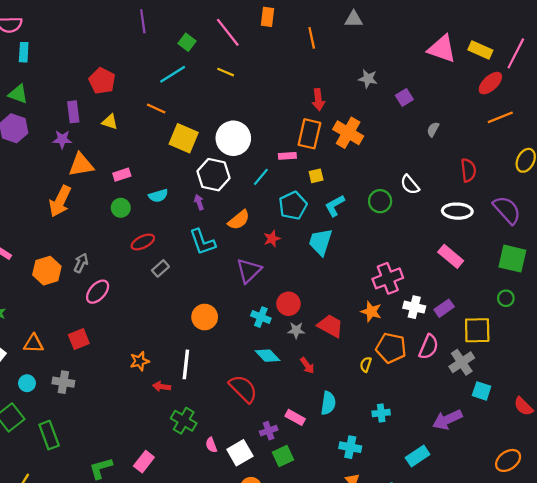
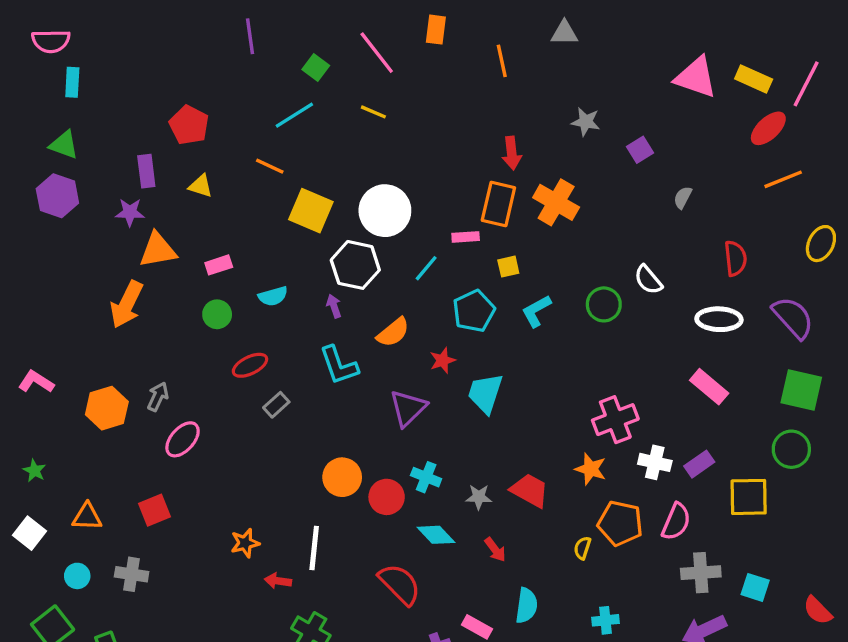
cyan trapezoid: (320, 242) -> (485, 393), moved
green circle: (506, 298) -> (791, 449), size x1.5
red circle: (288, 304) -> (387, 497), moved
gray cross: (462, 362) -> (701, 573), moved, turned 30

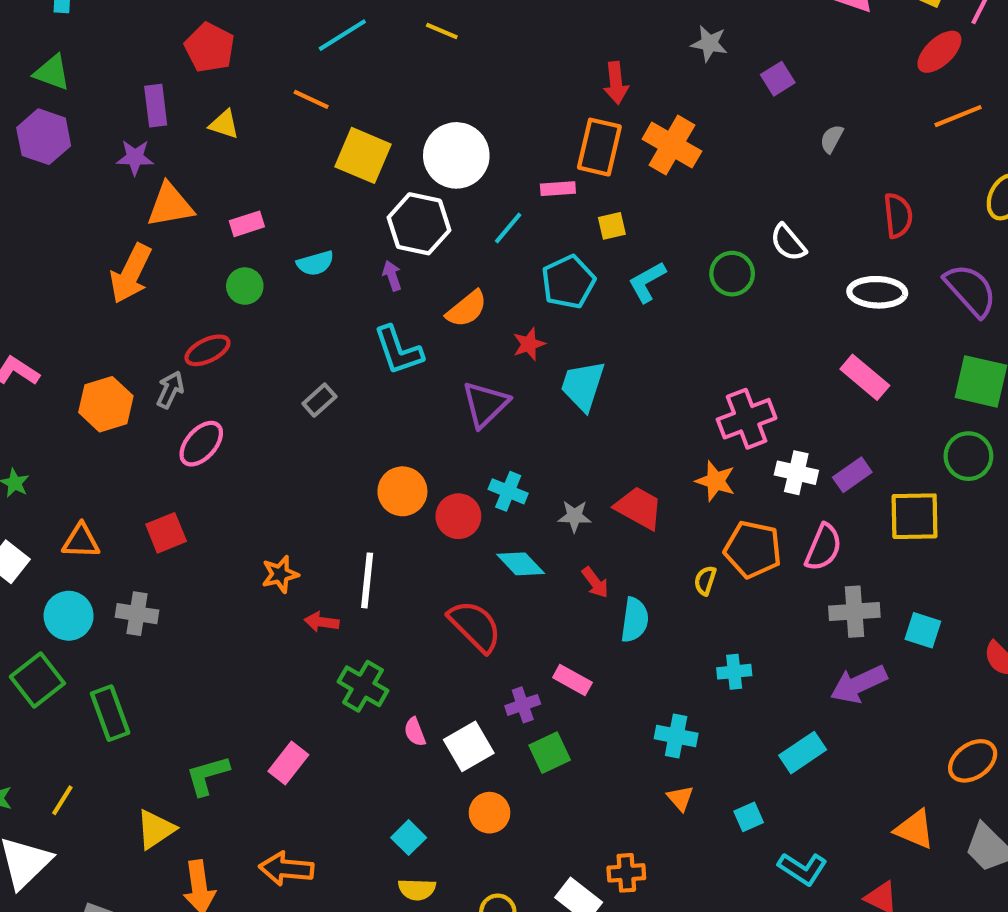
red ellipse: (250, 365) -> (207, 350), moved
cyan circle: (77, 576) -> (69, 616), size x1.5
cyan semicircle: (526, 606) -> (635, 620), moved

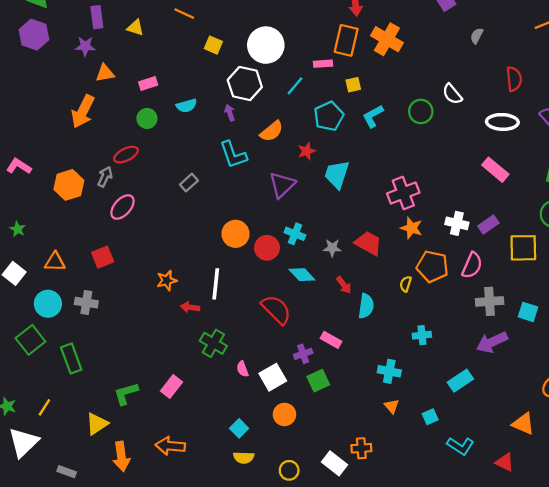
yellow square: (363, 155) -> (213, 45), size x0.6
orange triangle: (170, 205) -> (105, 73), size x0.7
pink cross: (747, 419) -> (403, 193), moved

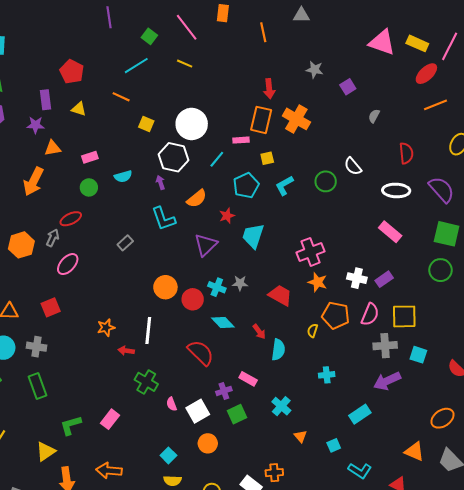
gray star: (332, 248) -> (240, 283), moved
yellow square: (523, 248) -> (404, 316), moved
green rectangle: (71, 358) -> (37, 386), moved
cyan cross: (389, 371) -> (281, 406), moved, turned 30

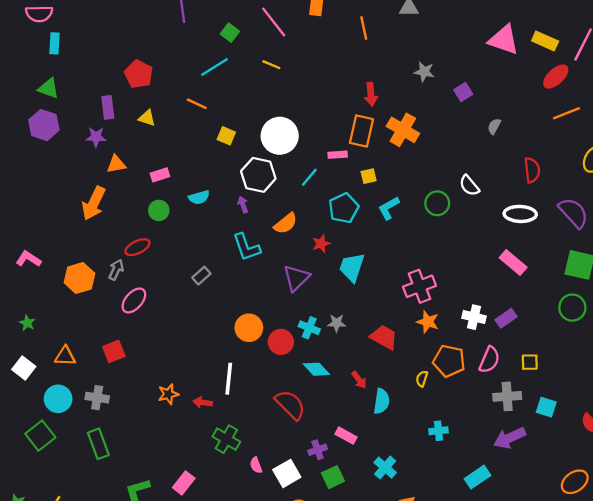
yellow square: (404, 316) -> (530, 362), size x0.6
orange star: (106, 328) -> (168, 394), moved

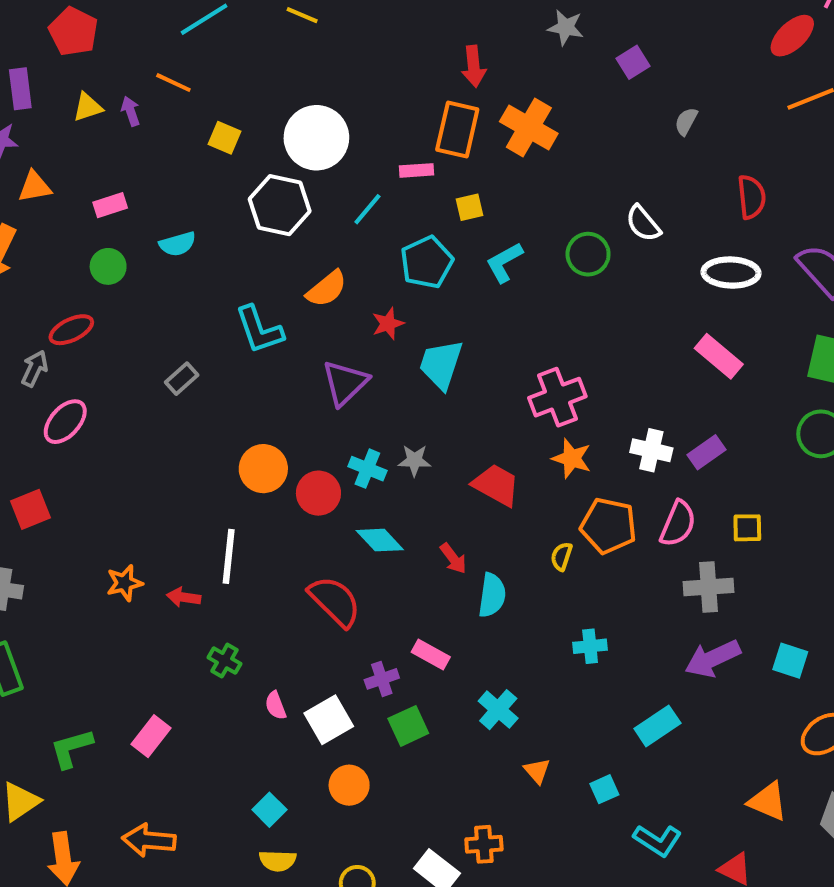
yellow triangle: (147, 118) -> (88, 107), turned -36
purple arrow: (243, 204) -> (131, 111), moved
cyan square: (546, 407) -> (790, 661), moved
green cross: (226, 439) -> (225, 661), size x0.7

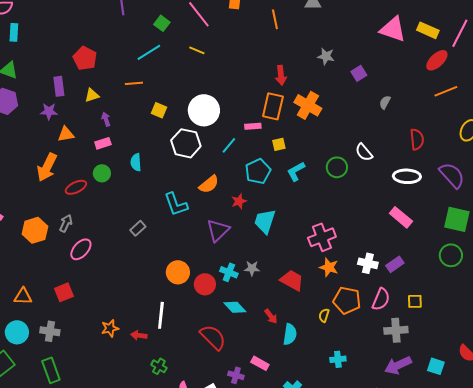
orange line: (173, 83) -> (134, 83), turned -30
purple arrow: (131, 111) -> (106, 119), moved
cyan semicircle: (178, 244) -> (136, 162), turned 102
red ellipse: (71, 330) -> (76, 187), moved
purple cross: (382, 679) -> (236, 375), turned 35

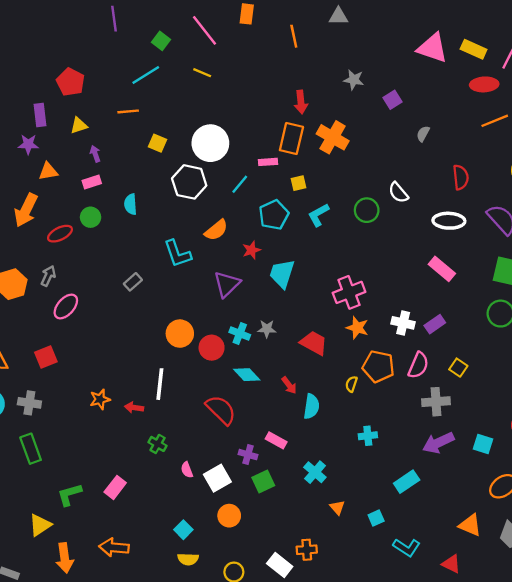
red ellipse: (437, 60) -> (484, 84), turned 40
yellow square: (415, 301) -> (458, 368), turned 35

